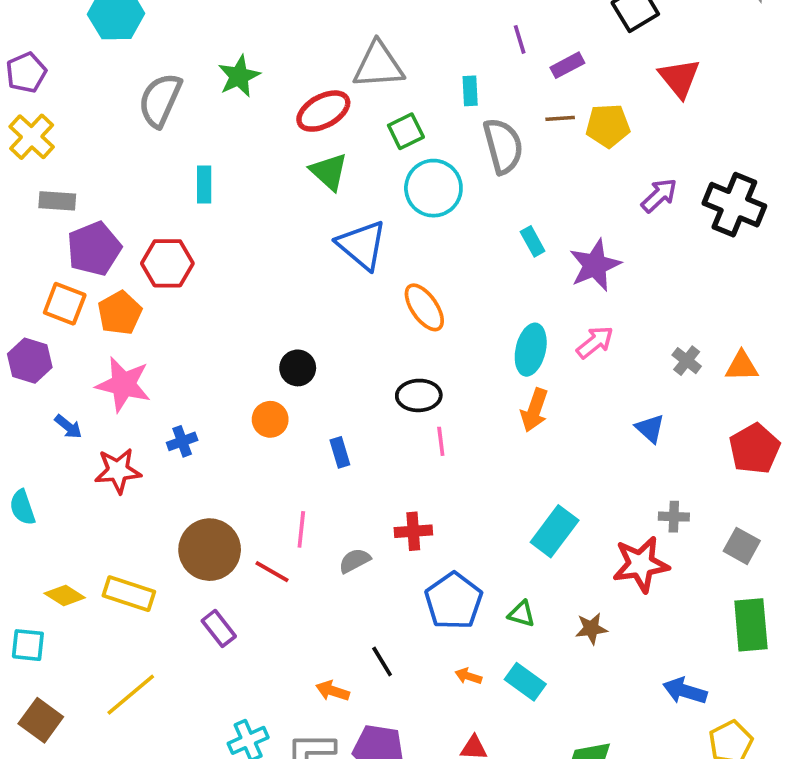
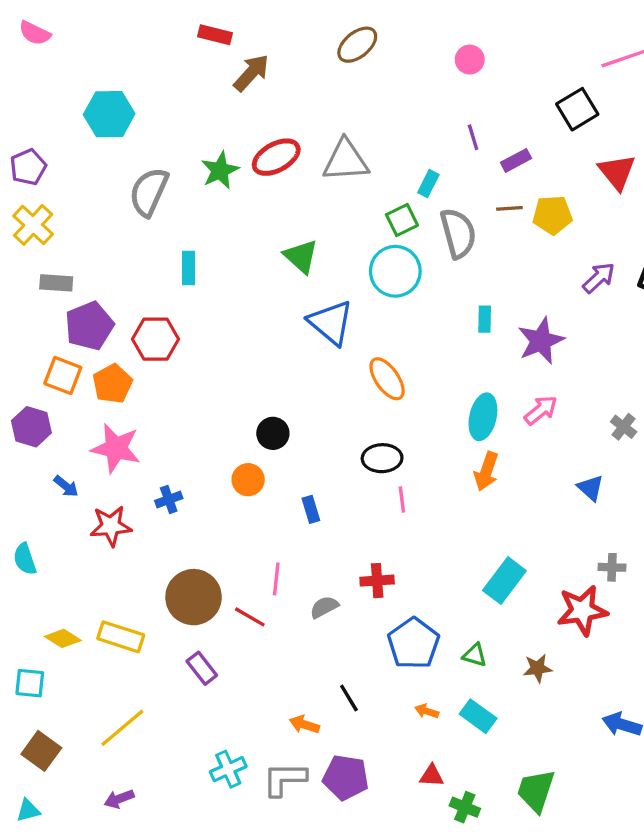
cyan rectangle: (470, 91) -> (428, 184), turned 30
red ellipse: (323, 111) -> (276, 157), moved
green square: (406, 131) -> (402, 220), moved
cyan rectangle: (533, 241) -> (485, 319), turned 30

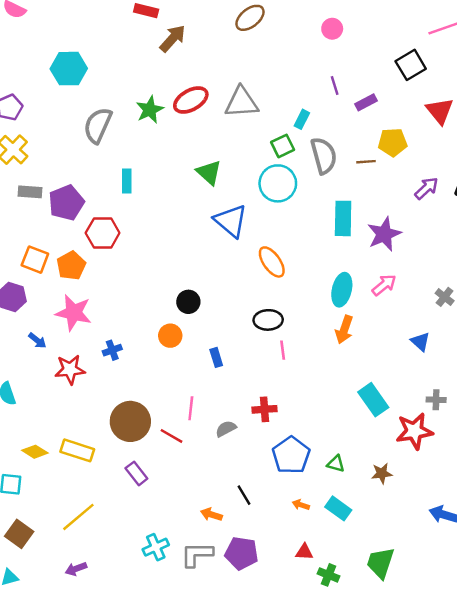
brown line: (509, 208) -> (366, 162), moved
cyan rectangle: (485, 319) -> (343, 218), size x1.8
purple pentagon: (89, 326) -> (66, 203), moved
cyan rectangle: (504, 581) -> (373, 400), moved, turned -72

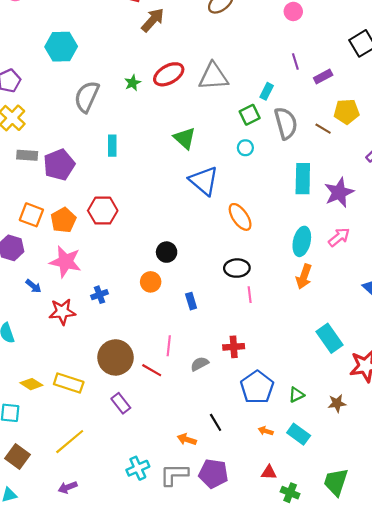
green star: (150, 110) -> (133, 83), size x0.7
brown line: (366, 162) -> (323, 129), turned 35
cyan circle: (278, 183) -> (245, 148), size x0.5
red hexagon: (103, 233) -> (103, 211), moved
green triangle: (336, 464) -> (296, 395), turned -42

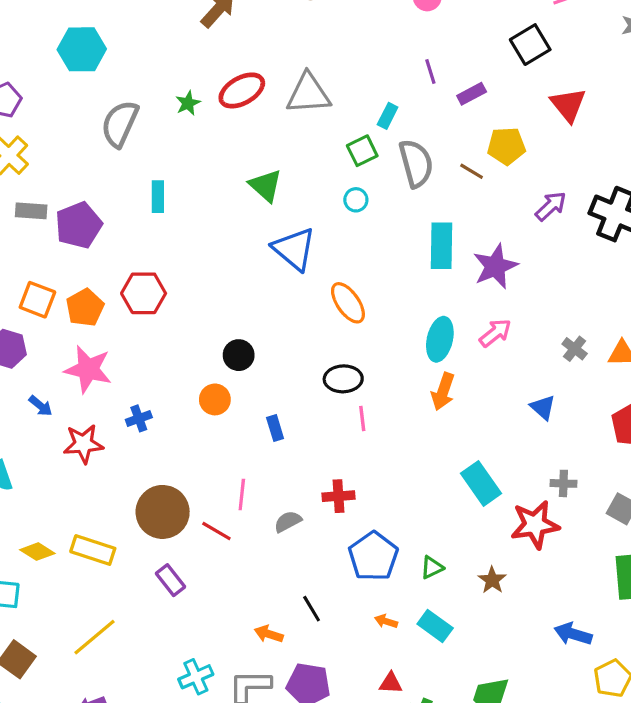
brown star: (337, 403) -> (492, 580), turned -30

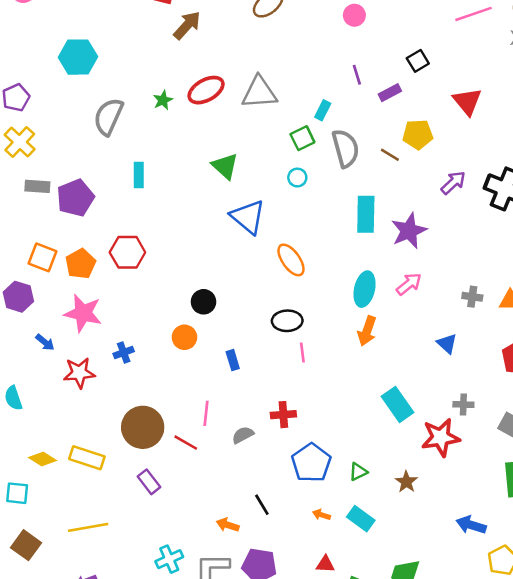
black square: (530, 45) -> (418, 61), moved, size x0.7
gray cross: (575, 349) -> (472, 297), turned -30
yellow line: (94, 637) -> (88, 527), turned 30

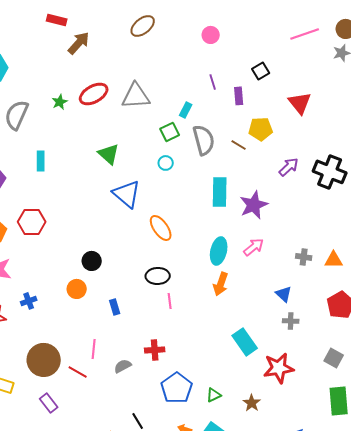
purple rectangle: (390, 93) -> (239, 96), turned -66
gray cross: (463, 404) -> (291, 321), moved

